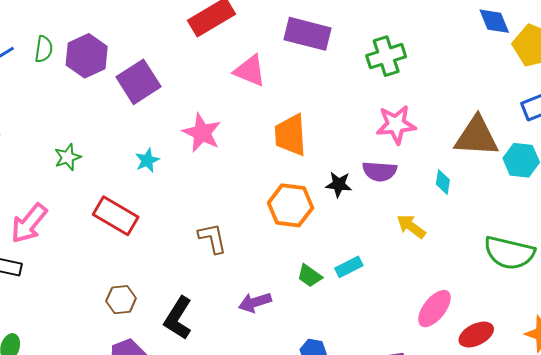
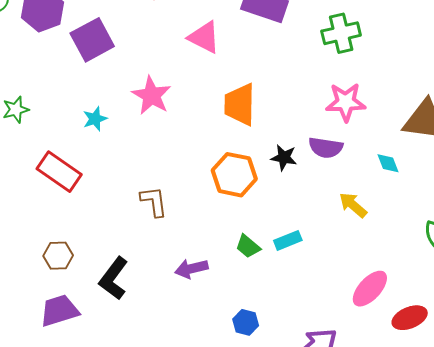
cyan diamond: (443, 182) -> (388, 163), turned -35

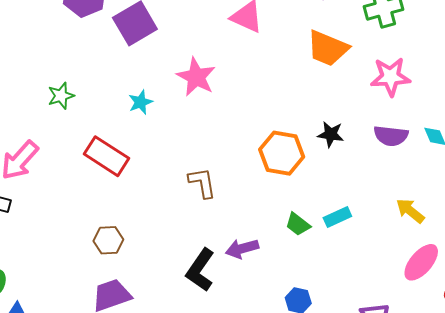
orange trapezoid: (240, 104) -> (328, 48), moved, turned -66
purple semicircle: (326, 148) -> (391, 136), moved
yellow arrow: (353, 205) -> (410, 211), moved
black L-shape: (114, 278) -> (200, 270), moved

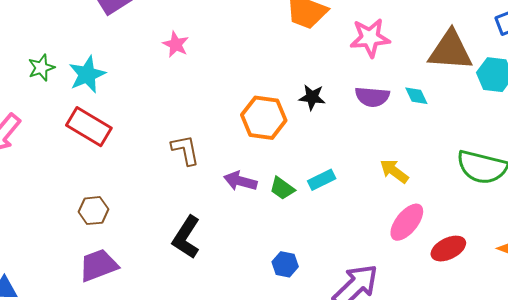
pink star: (196, 77) -> (176, 44), size x0.7
cyan star: (140, 102) -> (87, 75), moved, size x1.5
purple arrow: (242, 249) -> (240, 181), moved, turned 32

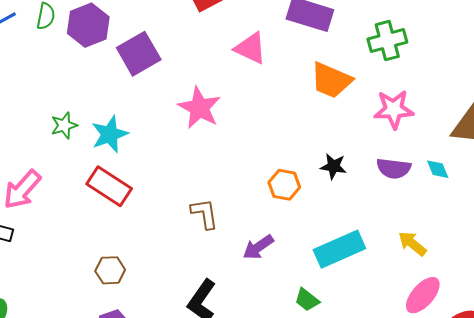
pink star: (176, 44) -> (199, 108), size x1.6
orange hexagon: (264, 118) -> (284, 185), size x0.7
cyan rectangle: (322, 180) -> (339, 249), size x1.8
purple arrow: (240, 181) -> (258, 247), turned -52
green trapezoid: (282, 188) -> (307, 300), moved

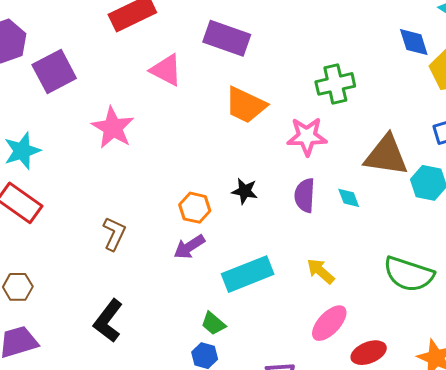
green cross: (387, 41) -> (335, 84), moved
purple semicircle: (394, 168) -> (305, 195), turned 84
brown L-shape: (205, 214) -> (114, 234), turned 32
purple arrow: (258, 247) -> (189, 247), moved

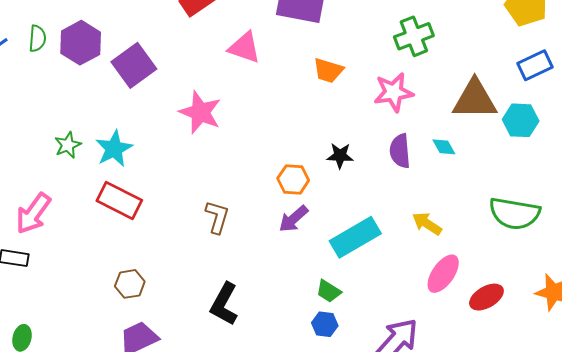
orange trapezoid: (246, 105) -> (328, 70), size x0.7

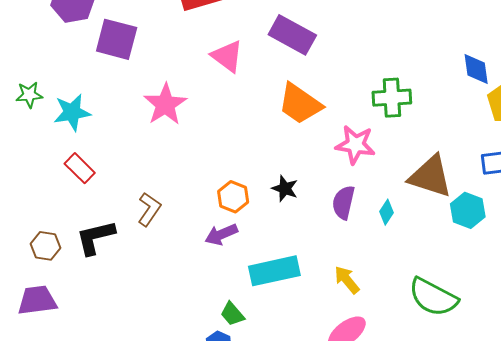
purple square: (134, 65) -> (117, 39), turned 33
orange trapezoid: (328, 70) -> (300, 104), size x1.5
cyan diamond: (444, 147) -> (387, 212), turned 45
red rectangle: (119, 200) -> (80, 168), moved, size x0.7
black L-shape: (224, 304) -> (95, 237), moved, turned 30

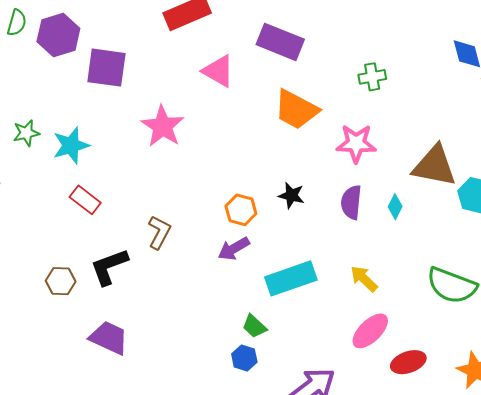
green cross: (392, 98) -> (372, 77), moved, size x0.7
purple trapezoid: (37, 300) -> (109, 338), moved, turned 39

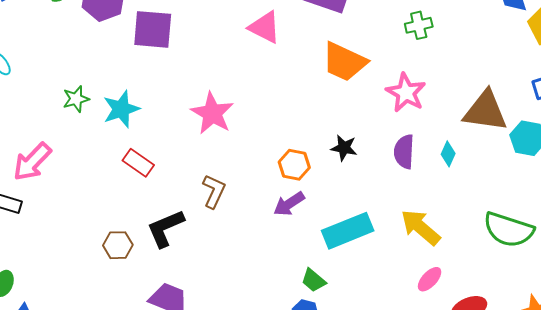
pink star: (163, 126) -> (212, 113), moved
pink star: (356, 143) -> (406, 93), turned 30
yellow arrow: (364, 279) -> (421, 227), size x1.4
pink ellipse: (370, 331) -> (430, 279), size x0.7

